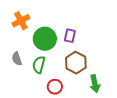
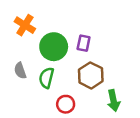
orange cross: (21, 21) -> (25, 25), turned -30

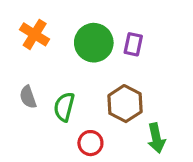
purple rectangle: (84, 43) -> (133, 44), moved
green circle: (54, 47) -> (94, 43), moved

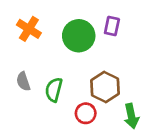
purple rectangle: (133, 44) -> (112, 26), moved
red circle: (90, 143) -> (86, 113), moved

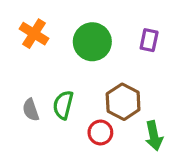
purple rectangle: (112, 26) -> (149, 40), moved
gray semicircle: (23, 81) -> (31, 110), moved

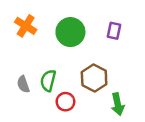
red circle: (100, 133) -> (65, 102), moved

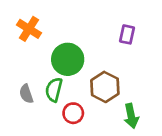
green circle: (70, 32) -> (68, 59), moved

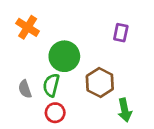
red circle: (73, 113) -> (55, 113), moved

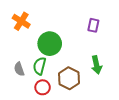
brown hexagon: (100, 83) -> (69, 78), moved
green arrow: (125, 110) -> (96, 65), moved

